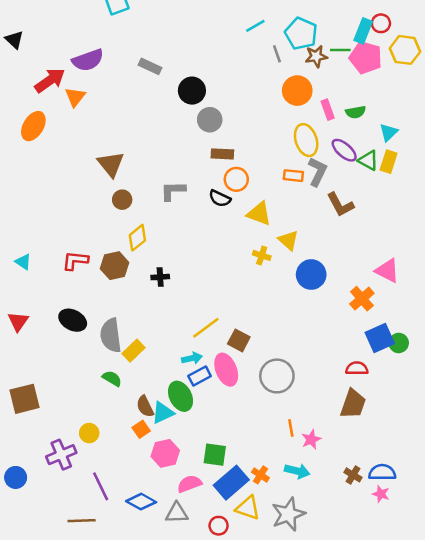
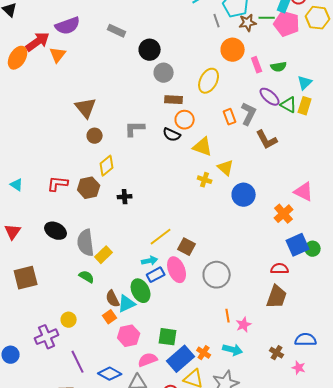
orange ellipse: (33, 126) -> (18, 58), moved
yellow ellipse: (306, 140) -> (209, 81), moved, turned 45
orange rectangle: (293, 176) -> (230, 117), turned 63
brown square: (24, 399) -> (26, 278), moved
blue semicircle: (382, 472) -> (306, 340), moved

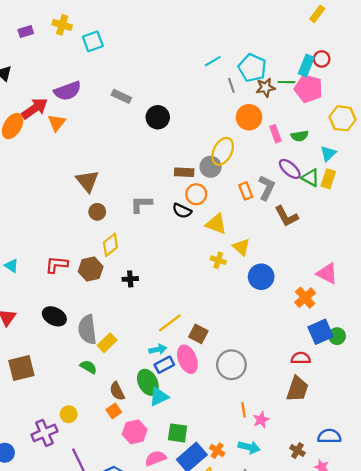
yellow hexagon: (318, 18) -> (343, 118), moved
gray circle: (164, 73) -> (211, 167), moved
cyan triangle: (127, 304) -> (159, 397), moved

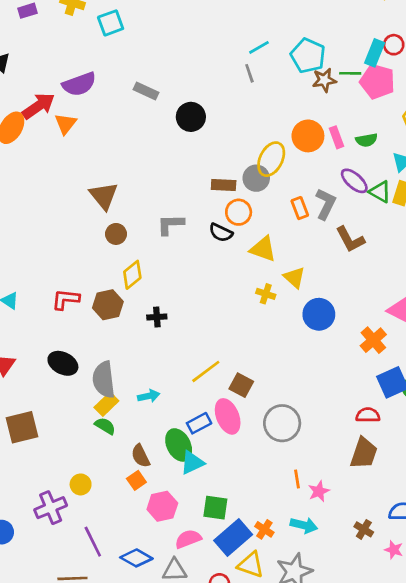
gray line: (231, 85) -> (249, 73), moved
orange circle: (249, 117) -> (308, 136), moved
yellow rectangle: (107, 343) -> (106, 404), moved
cyan arrow: (158, 349) -> (149, 396), moved

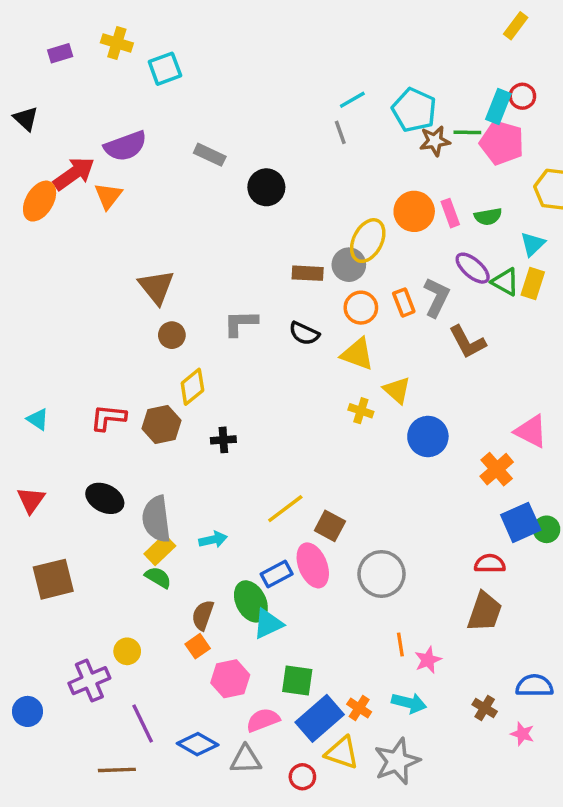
orange circle: (239, 212) -> (361, 308), moved
brown semicircle: (140, 456) -> (203, 615), turned 45

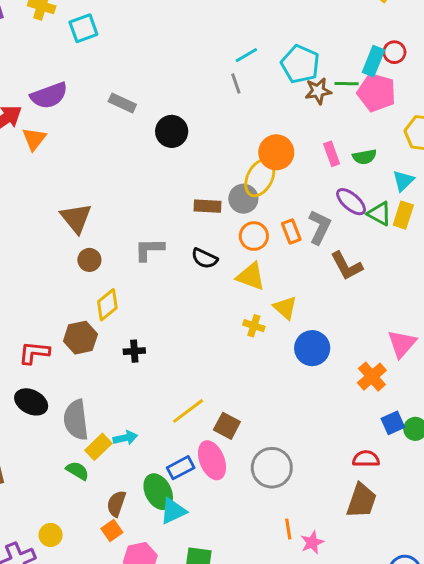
orange circle: (414, 211) -> (276, 152), moved
red L-shape: (108, 418) -> (34, 353), moved
pink triangle: (531, 431) -> (402, 344), turned 44
blue square: (521, 522) -> (393, 423), size x0.7
yellow rectangle: (160, 550) -> (98, 447), moved

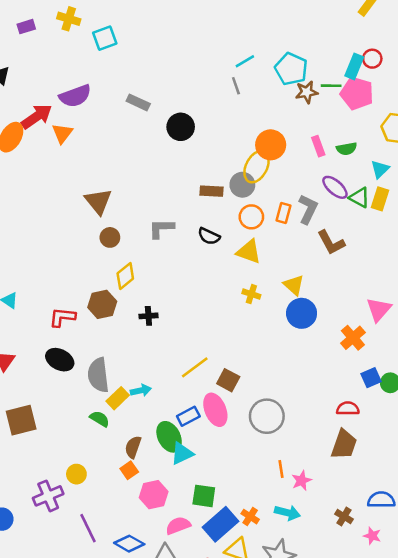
orange rectangle: (291, 232) -> (284, 213), turned 36
yellow triangle: (285, 308) -> (294, 285), moved

